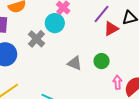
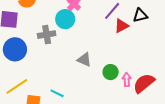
gray cross: (36, 39) -> (47, 35), turned 36
green circle: (102, 61) -> (111, 72), moved

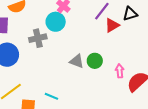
green circle: (111, 72) -> (95, 61), moved
pink arrow: (127, 80) -> (120, 71), moved

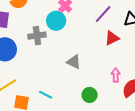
red triangle: (112, 25) -> (112, 38), moved
green circle: (95, 61) -> (90, 95), moved

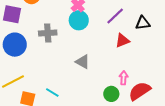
cyan circle: (56, 21) -> (79, 20), moved
green circle: (90, 95) -> (111, 94), moved

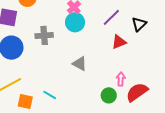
black triangle: (143, 23) -> (139, 24), turned -35

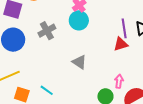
purple line: (111, 17) -> (124, 28), moved, turned -60
gray cross: (44, 35) -> (47, 31), turned -30

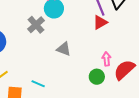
gray cross: (47, 31) -> (36, 25), moved

